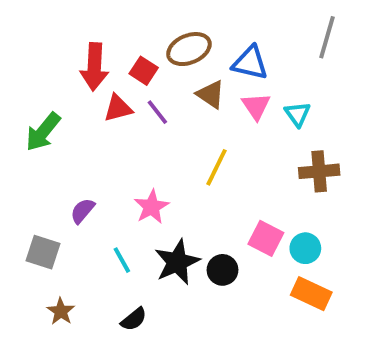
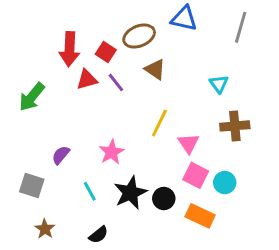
blue triangle: (250, 63) -> (184, 19), moved
pink triangle: (256, 106) -> (188, 143), moved
orange rectangle: (311, 294) -> (200, 216), moved

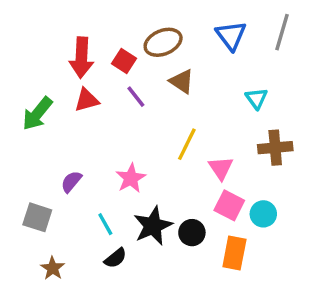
blue triangle: (184, 19) -> (231, 35), moved, turned 40
red triangle: (87, 80) -> (87, 100), moved
orange rectangle: (200, 216) -> (234, 253), turned 76
black semicircle: (98, 235) -> (115, 258), moved

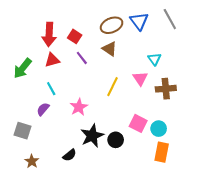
gray line: (282, 32) -> (170, 19), turned -45
brown ellipse: (163, 42) -> (112, 25), moved
pink triangle: (221, 168) -> (140, 78), moved
cyan line: (105, 224) -> (51, 89), moved
orange rectangle: (234, 253) -> (162, 152), moved

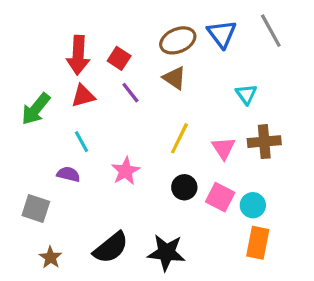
pink triangle: (140, 78) -> (223, 148), moved
purple semicircle: (43, 109) -> (68, 174), turned 64
black star: (92, 136) -> (166, 253), moved, turned 30
black circle: (116, 140) -> (184, 187), moved
black semicircle: (70, 155) -> (111, 248), size x1.6

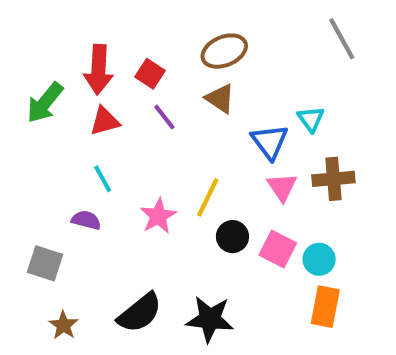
blue triangle: (222, 34) -> (270, 142), moved
green arrow: (36, 109) -> (45, 103), moved
yellow line: (179, 138) -> (208, 197), moved

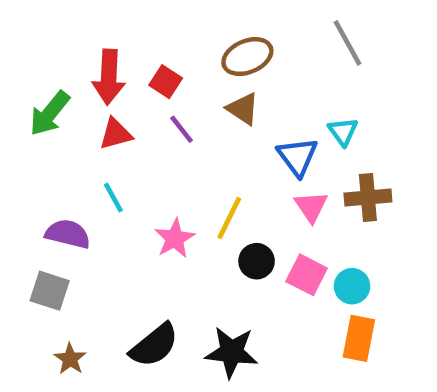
gray line: (342, 39) -> (347, 43), moved
purple semicircle: (86, 220) -> (68, 234), moved, size x1.4

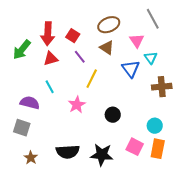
pink triangle: (311, 207) -> (137, 41), moved
yellow line: (229, 218) -> (92, 79), moved
pink square: (307, 275) -> (135, 147), moved
black semicircle: (154, 345) -> (68, 152), turned 35

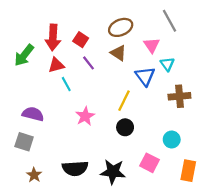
yellow line: (92, 79) -> (124, 101), moved
cyan line: (50, 87) -> (66, 84), moved
orange rectangle: (158, 149) -> (188, 171), moved

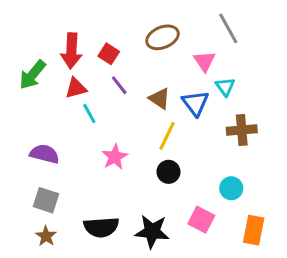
brown triangle: (118, 53) -> (160, 99), moved
gray square: (24, 142) -> (46, 200), moved

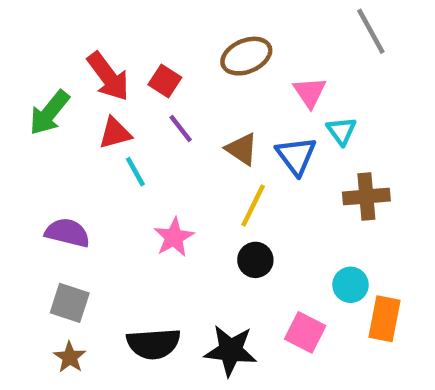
gray line: (228, 28) -> (371, 31), moved
red arrow: (71, 51) -> (108, 76), turned -40
orange rectangle: (254, 230) -> (384, 319), moved

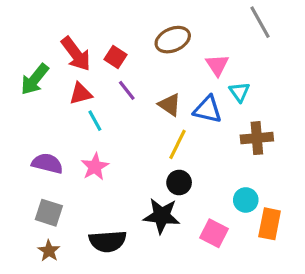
blue triangle: (296, 156) -> (208, 109), turned -40
pink star: (174, 237) -> (95, 167), moved
black star: (230, 350) -> (162, 216), moved

